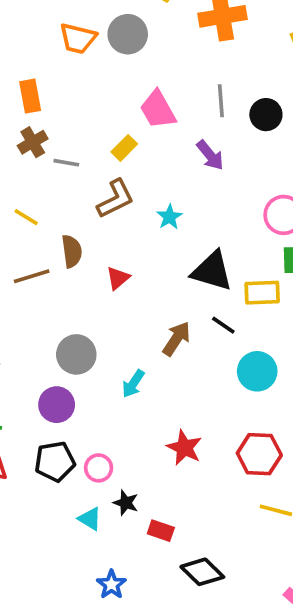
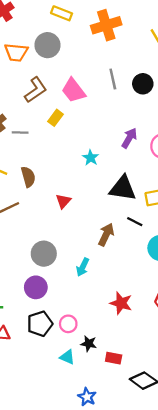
purple arrow: (210, 155) -> (129, 138), moved, turned -102
brown L-shape: (115, 199) -> (36, 90), moved
brown semicircle: (72, 251) -> (28, 177), moved

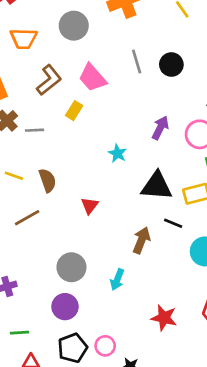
gray circle: (47, 45) -> (74, 26), moved

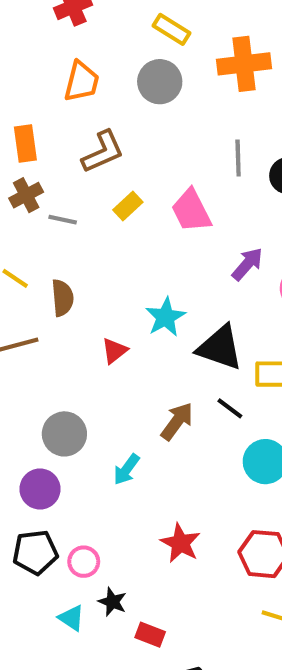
orange trapezoid: (24, 39) -> (81, 82), turned -92
pink trapezoid: (92, 78) -> (191, 211), moved
cyan star: (117, 153) -> (165, 317), moved, size x1.4

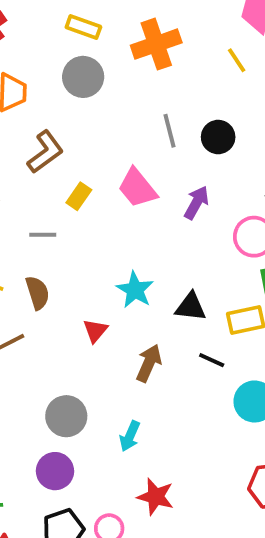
gray line: (63, 220) -> (43, 235), moved
purple arrow: (247, 264) -> (196, 203), moved
black triangle: (220, 348) -> (191, 307), size x0.7
brown arrow: (177, 421) -> (149, 363), moved
red star: (180, 543) -> (156, 497), moved

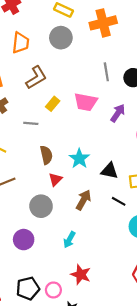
pink trapezoid: (137, 188) -> (86, 102), turned -45
brown semicircle: (38, 293) -> (46, 155), moved
gray circle: (66, 416) -> (41, 206), moved
purple circle: (55, 471) -> (24, 240), moved

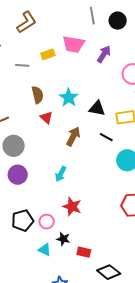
yellow rectangle: (53, 104) -> (48, 54), moved, turned 32
red triangle: (55, 179) -> (46, 117), turned -32
gray circle: (41, 206) -> (14, 146), moved

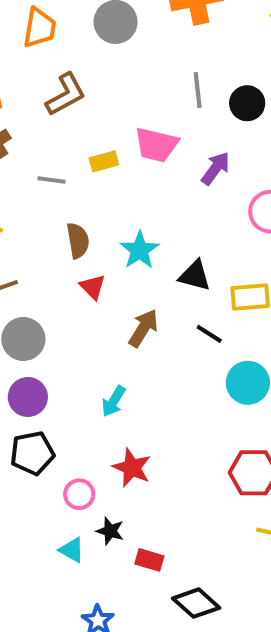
black pentagon: (23, 221) -> (32, 453), moved

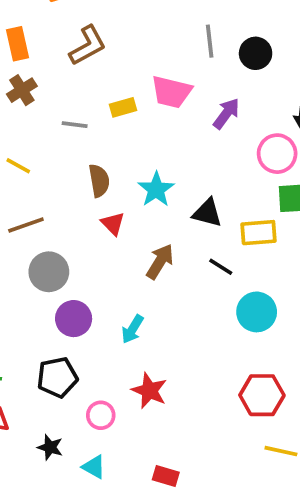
purple circle: (28, 397) -> (74, 319), moved
black star: (110, 531) -> (50, 447), moved

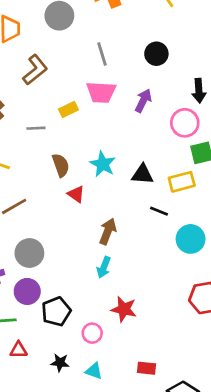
gray line: (210, 41) -> (102, 54), moved
brown arrow: (160, 262) -> (108, 231), moved
gray circle: (49, 272) -> (29, 253), moved
purple circle: (74, 319) -> (27, 291), moved

